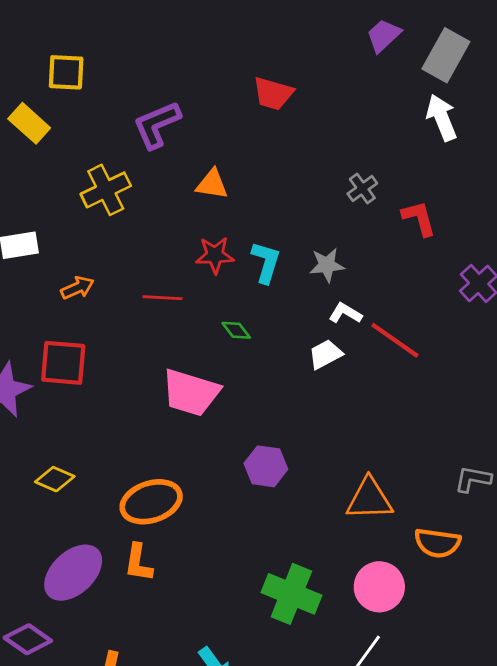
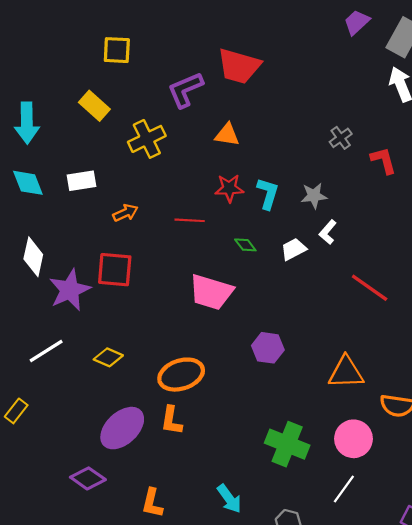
red trapezoid: (273, 94) -> (239, 66), moved, size x1.4
yellow rectangle: (29, 123) -> (94, 106), moved
white L-shape: (345, 313) -> (328, 232), turned -80
red line: (395, 340) -> (370, 288), moved
white trapezoid: (325, 354) -> (294, 249), moved

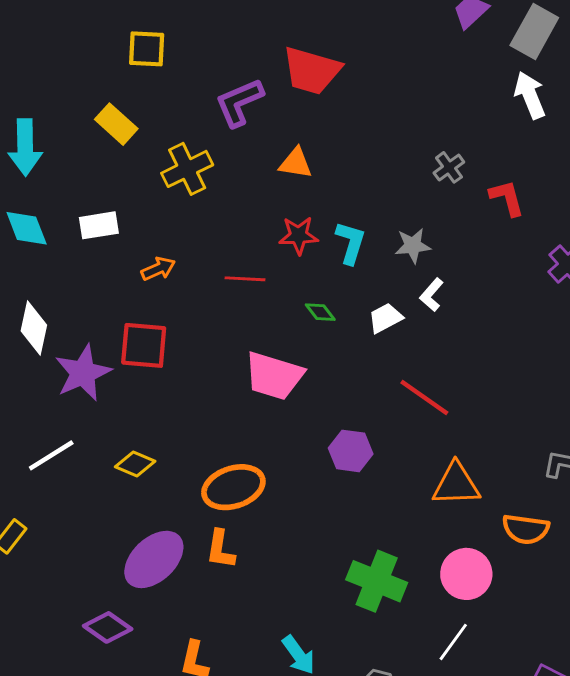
red line: (370, 288) -> (424, 397), moved

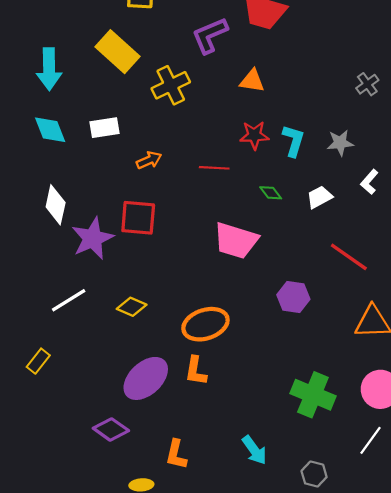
yellow rectangle: (116, 124) -> (118, 52), size x1.4
white L-shape: (432, 295) -> (369, 182), moved

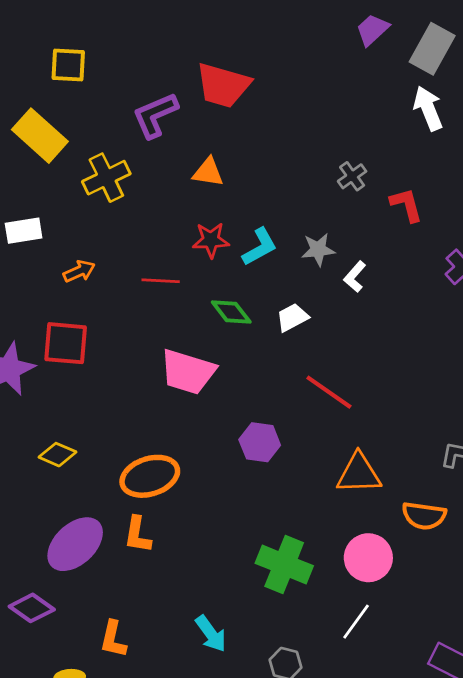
cyan L-shape: (293, 141) -> (260, 247), turned 44
white L-shape: (369, 182) -> (355, 277), moved
green diamond: (271, 193) -> (231, 312), size x1.4

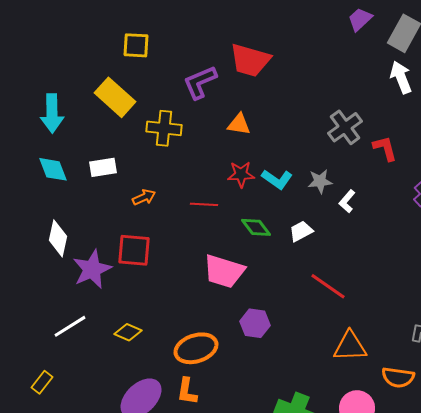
gray cross: (352, 176) -> (345, 127), size x1.6
yellow cross: (106, 178) -> (164, 128), turned 32
cyan L-shape: (260, 247) -> (277, 179), turned 64
purple hexagon: (260, 442) -> (255, 323), moved

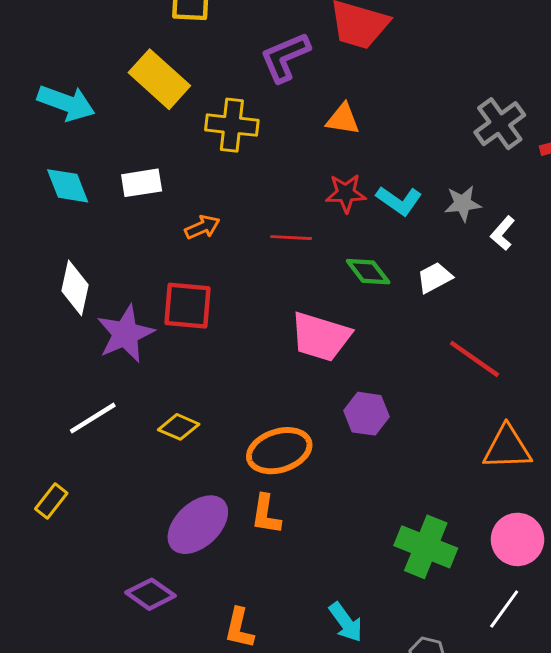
cyan arrow: (52, 113) -> (66, 103), turned -69

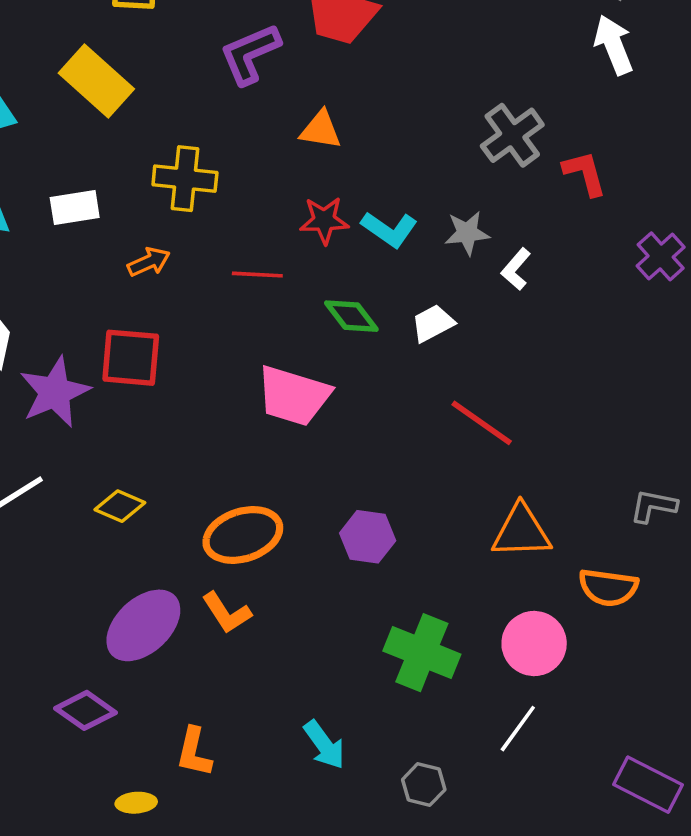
yellow cross: (232, 125) -> (185, 179), moved
purple hexagon: (367, 414) -> (368, 537), moved
orange L-shape: (266, 514) -> (227, 613), turned -42

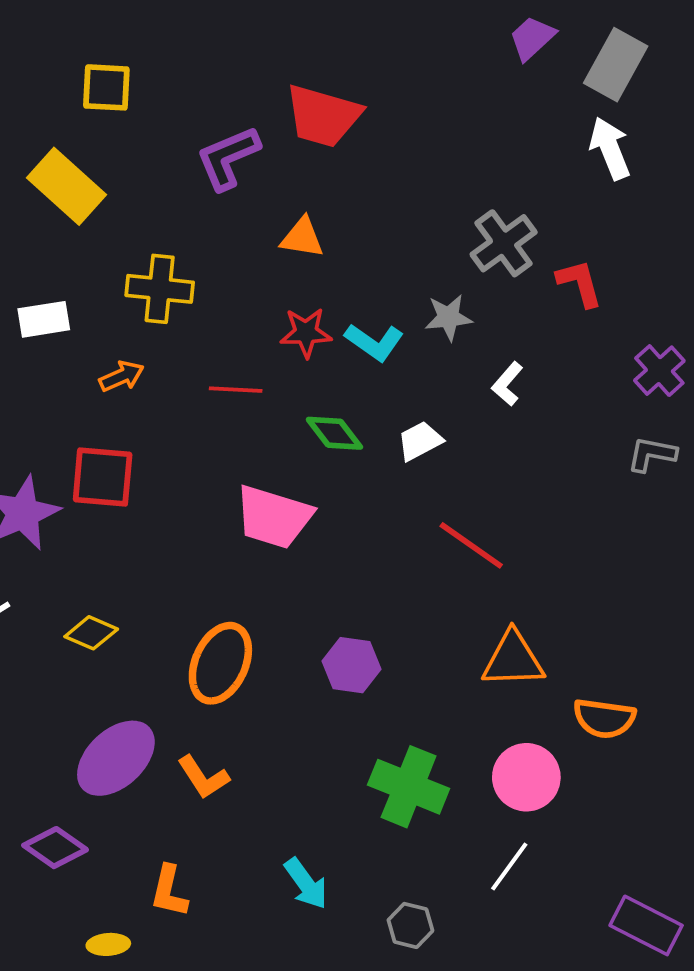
gray star: (467, 233) -> (448, 317), moved
gray L-shape: (653, 506) -> (652, 454), moved
orange ellipse: (243, 535) -> (220, 663), turned -48
orange L-shape: (227, 613) -> (203, 777), moved

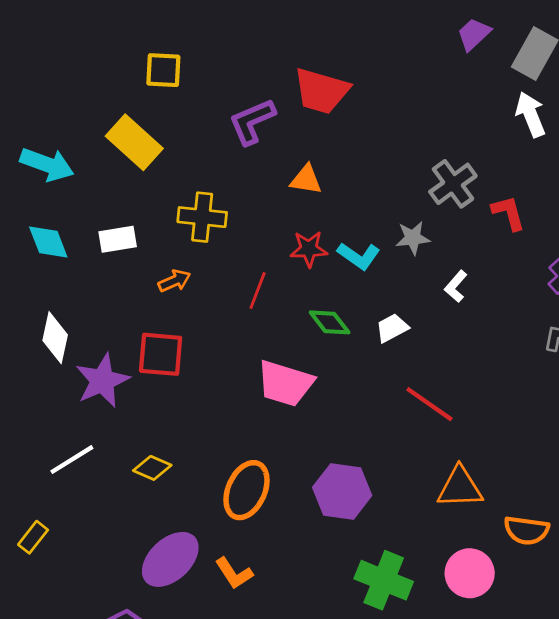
red line: (236, 390) -> (258, 291), turned -72
purple hexagon: (352, 665) -> (342, 491), size x1.4

